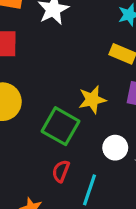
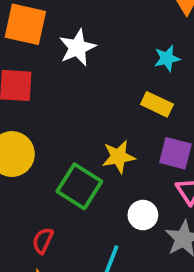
red semicircle: (61, 171) -> (43, 241), moved

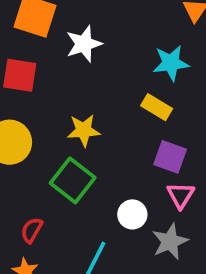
cyan star: (167, 58) -> (171, 63), size x1.4
yellow star: (118, 157) -> (84, 130), moved

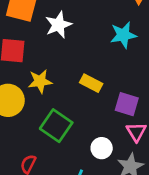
yellow rectangle: (157, 107) -> (91, 83), moved
yellow star: (84, 130) -> (40, 81), moved

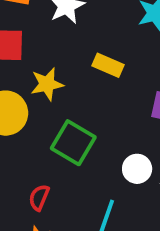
yellow rectangle: (91, 83) -> (108, 65), moved

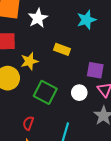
white circle: (137, 169) -> (79, 93), moved

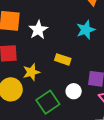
green square: (45, 92) -> (48, 102), turned 30
white circle: (79, 93) -> (74, 91), moved

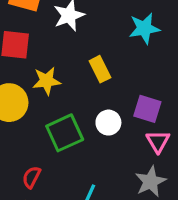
yellow rectangle: (63, 59) -> (100, 69), turned 35

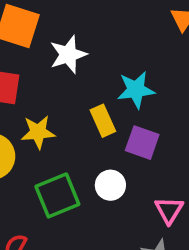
cyan star: (144, 28) -> (136, 90), moved
purple square: (147, 109) -> (142, 143), moved

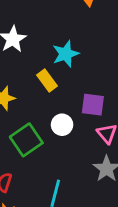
purple square: (142, 143) -> (93, 105), moved

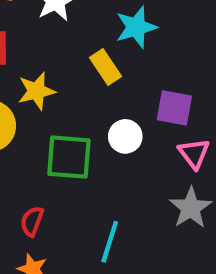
green square: (26, 140) -> (69, 157), turned 36

